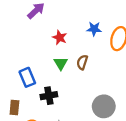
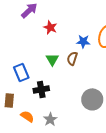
blue star: (94, 29) -> (83, 41), moved
red star: (60, 38) -> (50, 27), moved

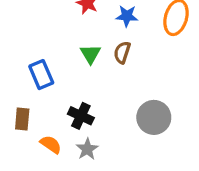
blue star: (83, 41) -> (127, 16), moved
black cross: (41, 89) -> (81, 116), moved, turned 35

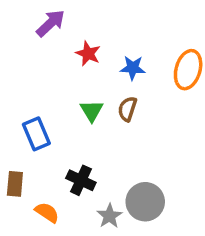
gray circle: (154, 117) -> (145, 202), moved
gray star: (87, 149) -> (109, 216), moved

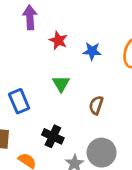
purple arrow: (51, 23) -> (30, 17), turned -50
brown semicircle: (127, 109) -> (96, 105), moved

